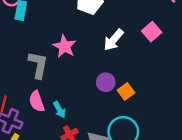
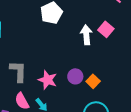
white arrow: (114, 40) -> (86, 35), moved, turned 144
pink star: (64, 46) -> (48, 80), moved

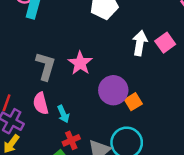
purple circle: (75, 76) -> (113, 90), size x1.5
pink star: (48, 80) -> (80, 63), moved

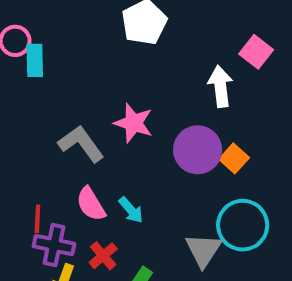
white arrow: (140, 43) -> (220, 86), moved
gray L-shape: (46, 66) -> (81, 144), turned -36
red cross: (71, 140) -> (103, 256), moved

